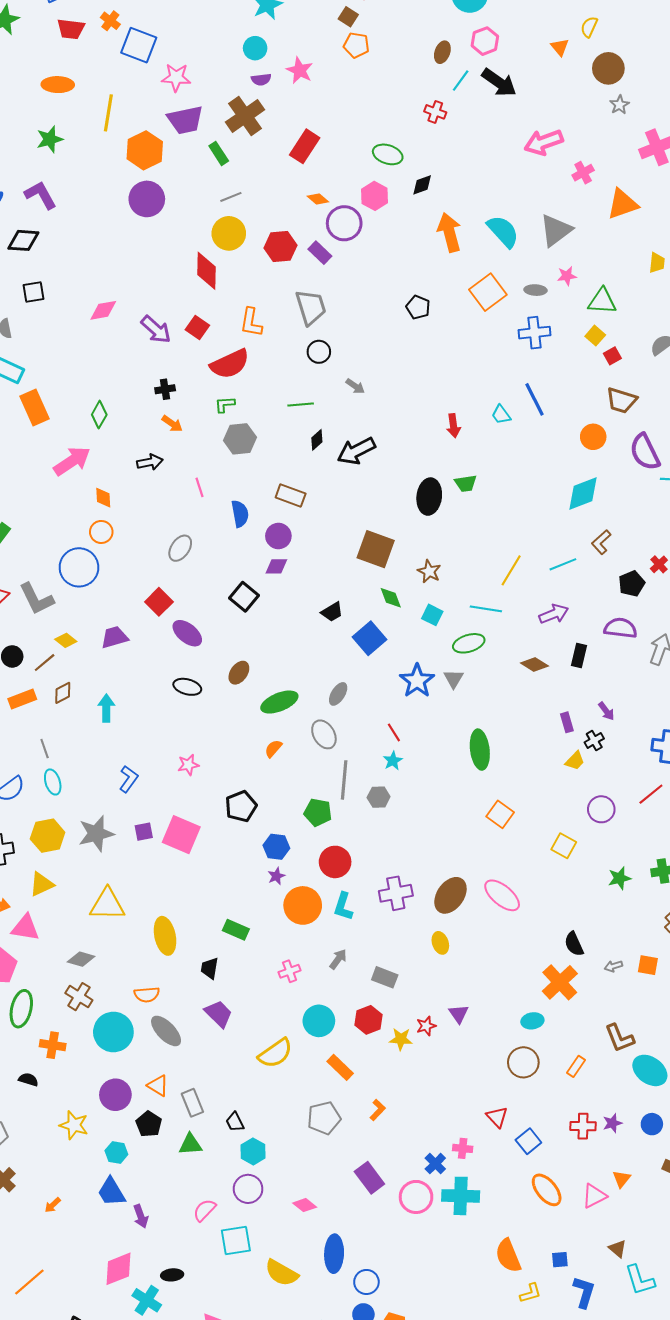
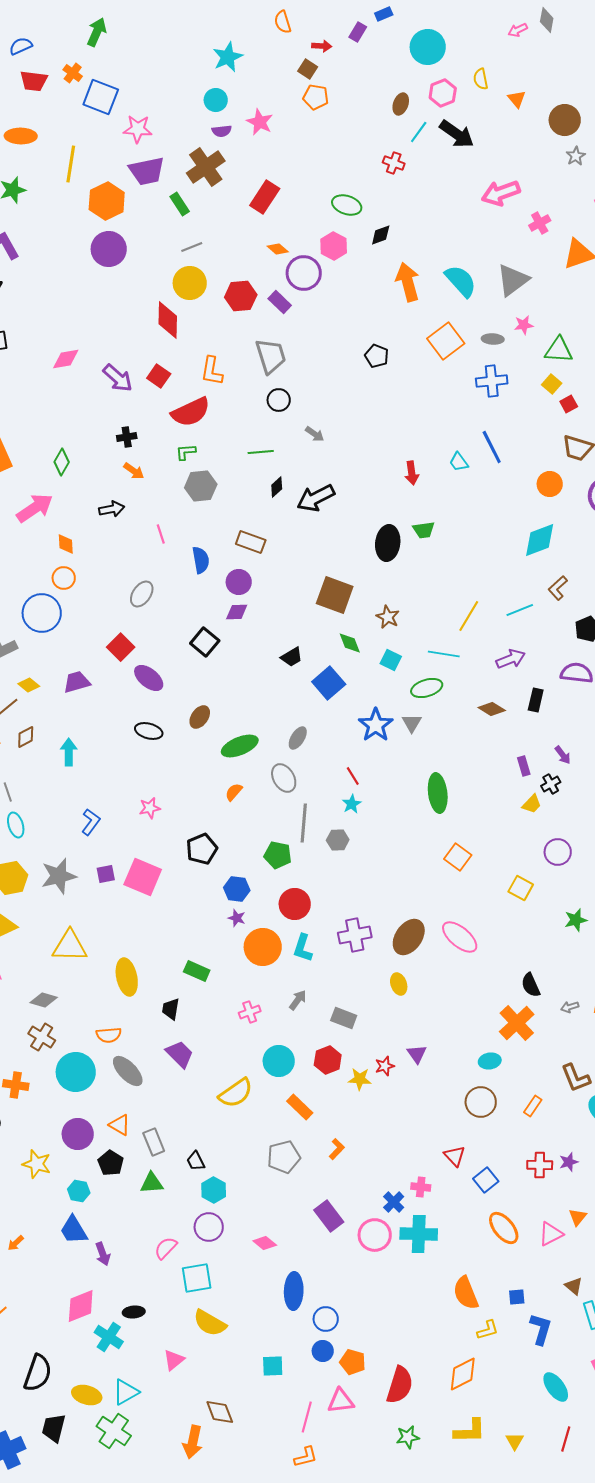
yellow semicircle: (589, 27) -> (481, 79), moved, turned -35
purple star: (276, 876) -> (237, 918), turned -30
yellow semicircle: (281, 1273) -> (210, 1323), moved

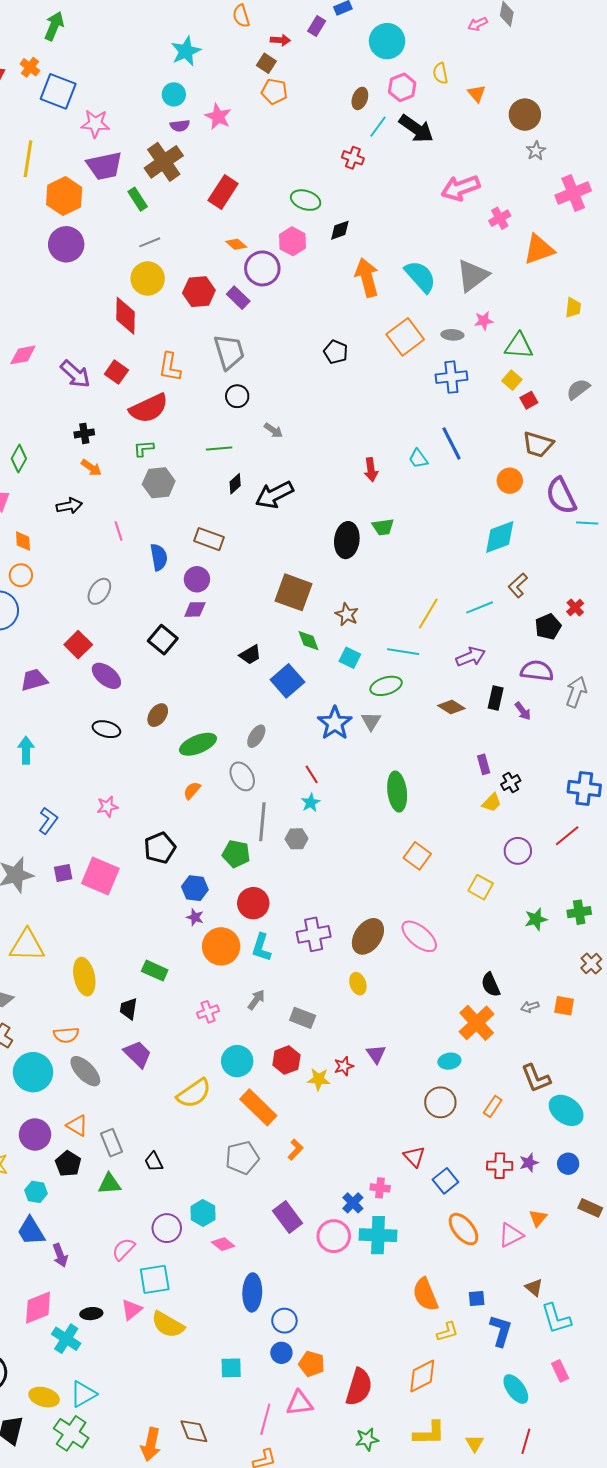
purple arrow: (563, 755) -> (523, 711), moved
orange rectangle: (300, 1107) -> (258, 1107), size x1.4
cyan hexagon: (214, 1190) -> (203, 1213), moved
pink triangle: (174, 1360) -> (132, 1310), moved
brown diamond: (220, 1412) -> (194, 1431), moved

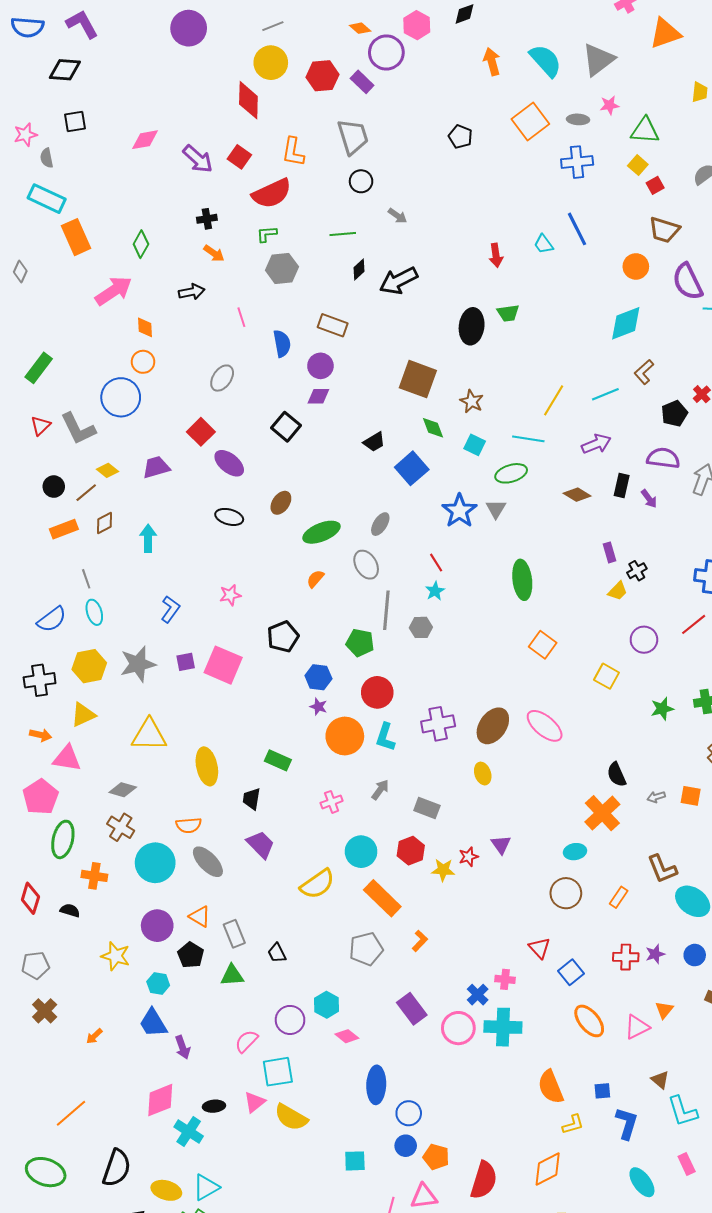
orange arrow: (367, 278) -> (492, 62), size x0.7

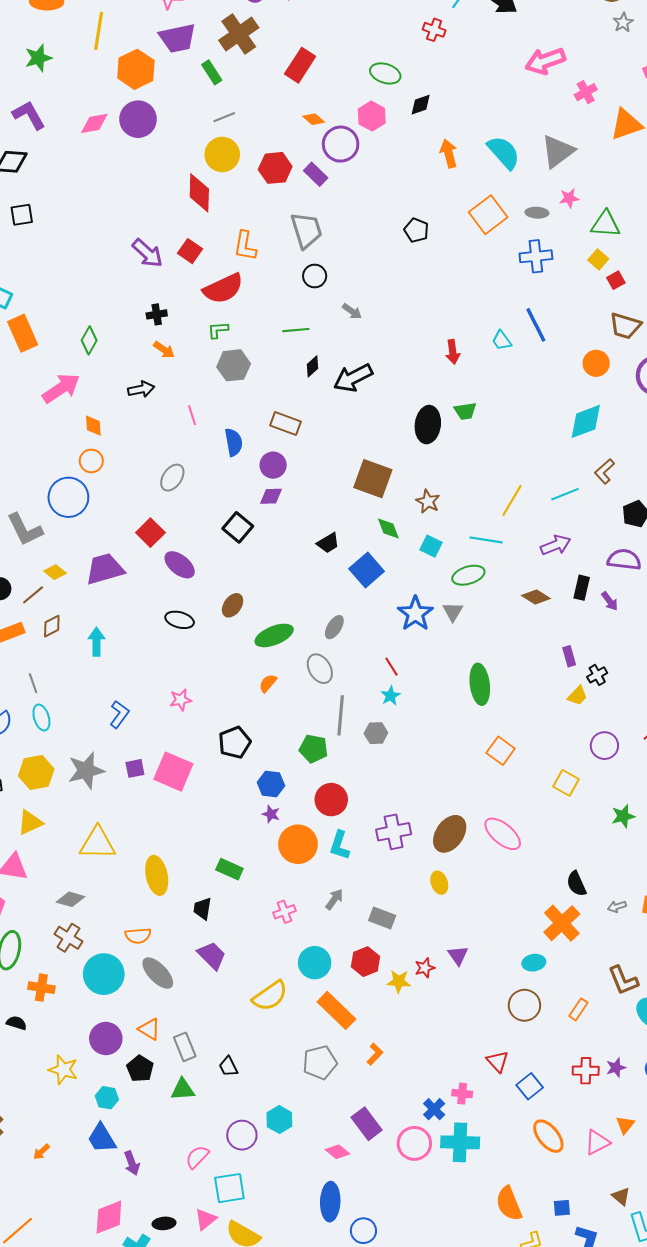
pink diamond: (145, 140) -> (94, 123), moved
purple trapezoid: (156, 467) -> (105, 569), size x1.4
pink diamond: (347, 1036) -> (337, 1152), moved

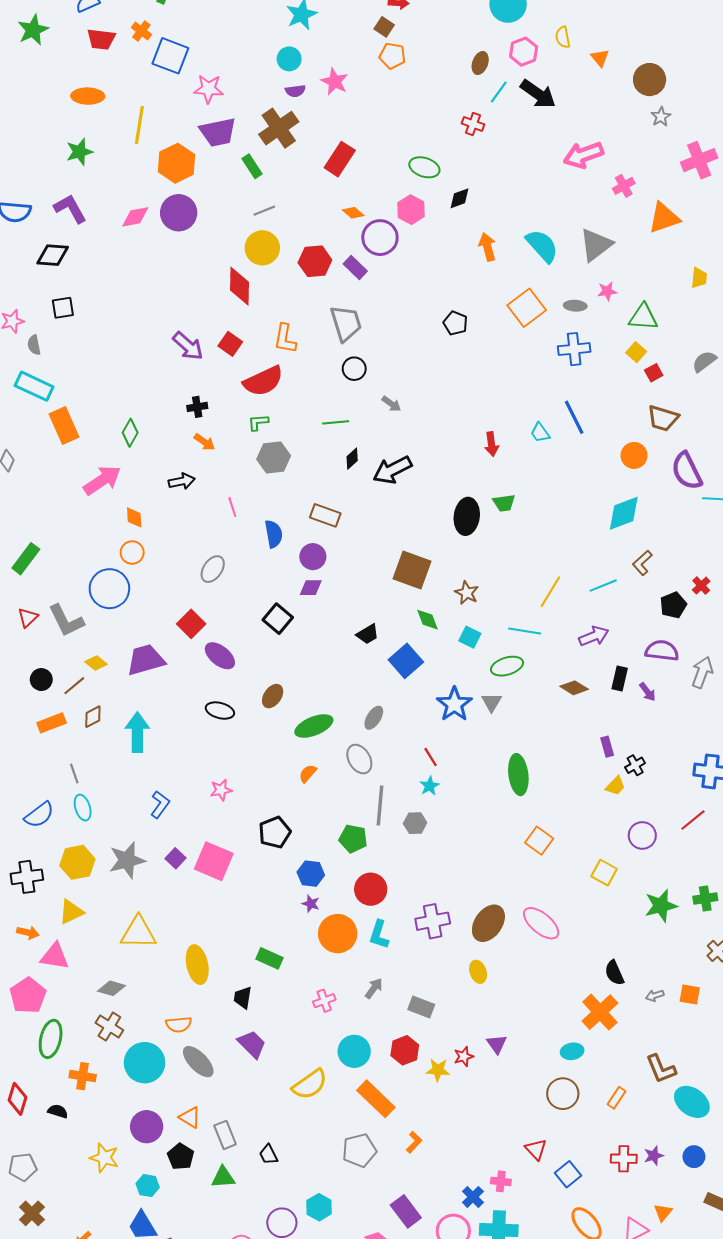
cyan arrow: (96, 642) -> (137, 732), size x1.4
purple square: (135, 768) -> (176, 858), turned -36
green star: (623, 816) -> (661, 906), size x1.4

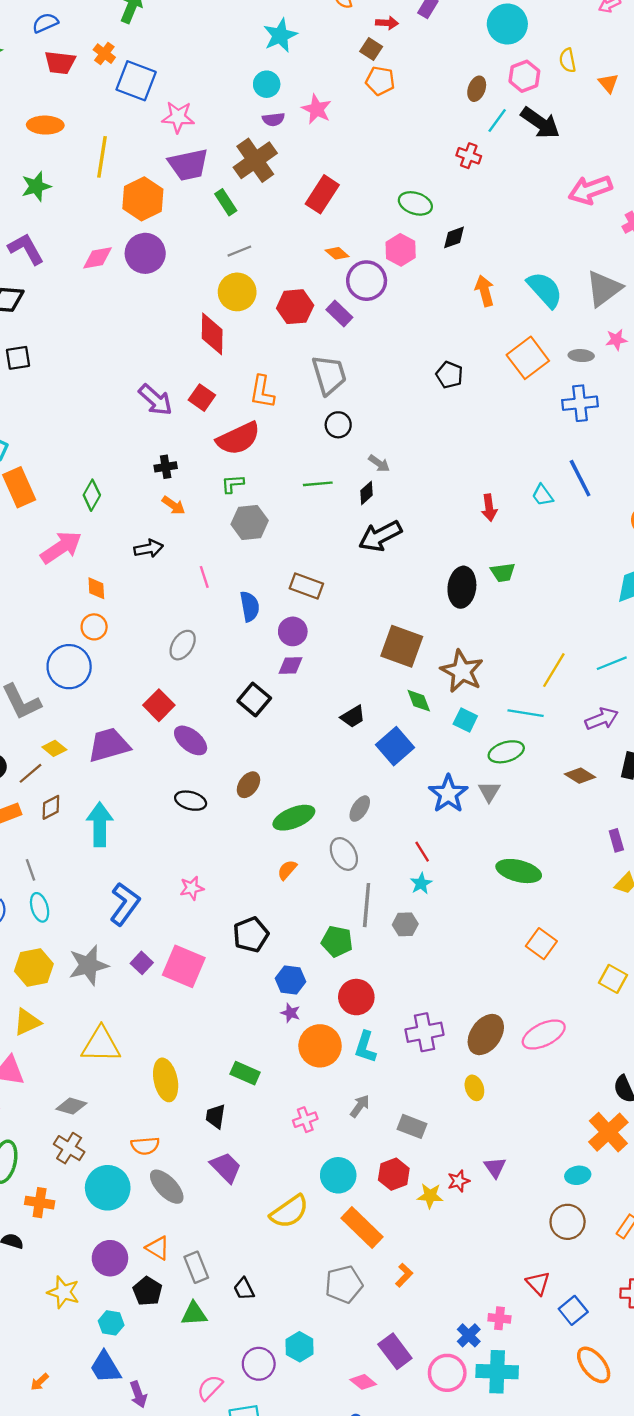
black diamond: (352, 459) -> (367, 493), moved
brown star: (467, 593) -> (462, 671), size x1.6
green ellipse: (518, 775) -> (519, 871), turned -69
blue L-shape: (160, 804) -> (125, 904), size x1.4
pink ellipse: (541, 923) -> (544, 1035), turned -66

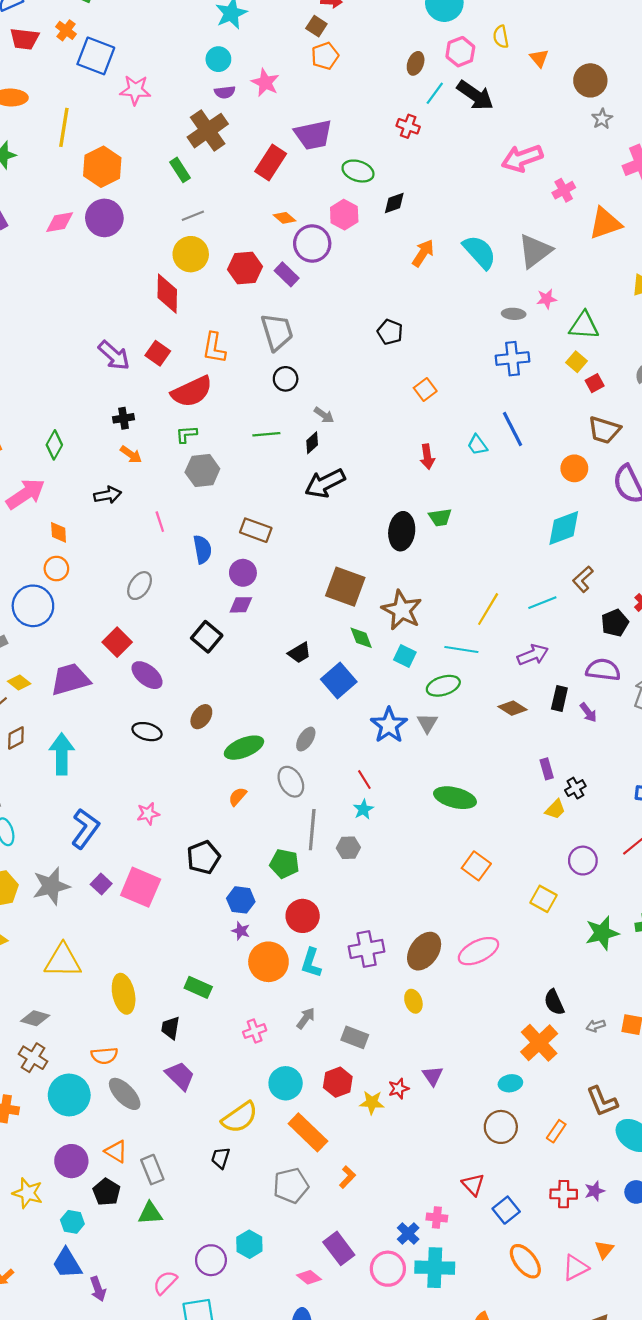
orange pentagon: (380, 81) -> (325, 56), turned -30
purple trapezoid: (188, 165) -> (313, 135), moved
orange arrow: (485, 291) -> (423, 253), turned 48
orange square: (528, 358) -> (425, 389), moved, size x0.6
black trapezoid: (244, 1289) -> (221, 1158), moved, turned 45

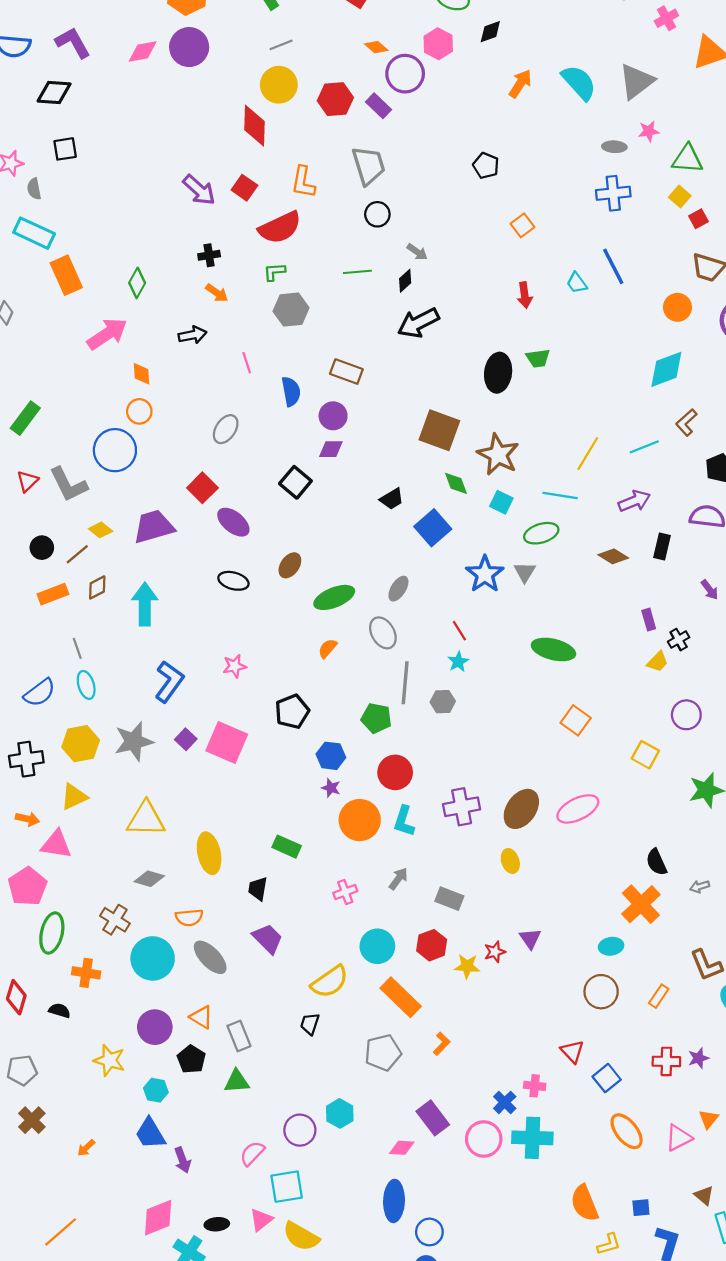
purple arrow: (588, 712) -> (710, 590), moved
gray diamond: (35, 1018) -> (149, 879), moved
pink diamond: (309, 1277) -> (402, 1148), turned -35

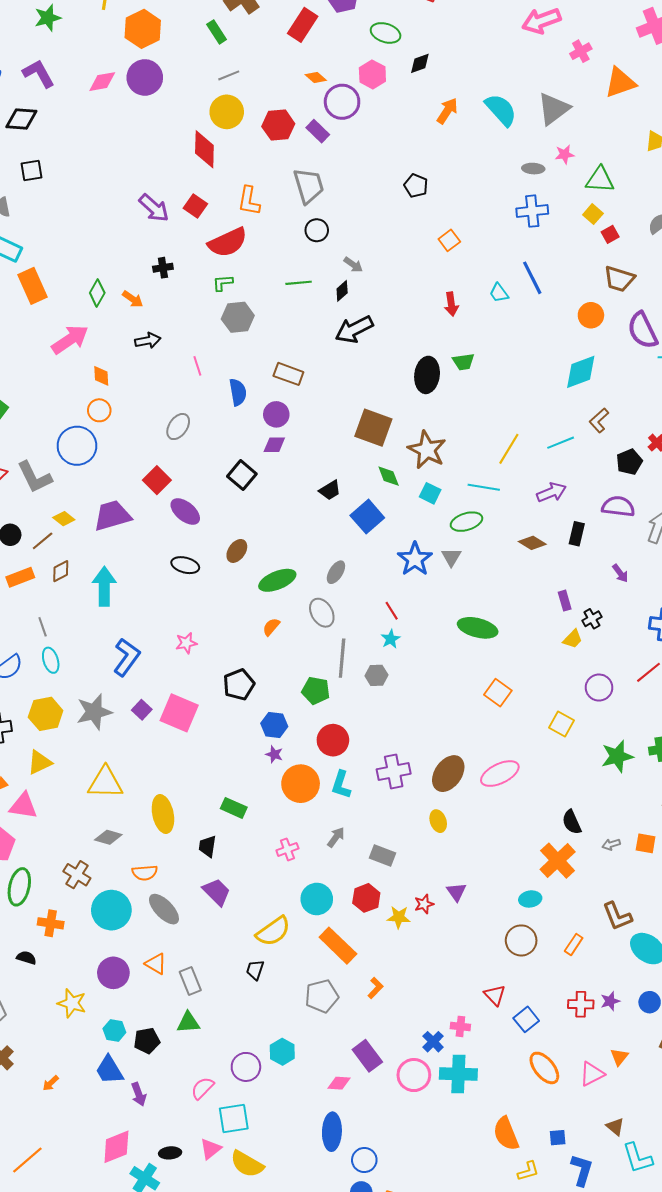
orange arrow: (217, 293) -> (133, 299), moved
black pentagon: (191, 1059) -> (147, 1041), moved, turned 30

